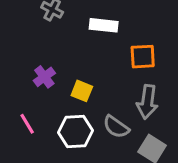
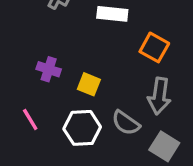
orange square: (143, 57) -> (154, 47), turned 32
purple cross: (44, 77) -> (49, 69), turned -35

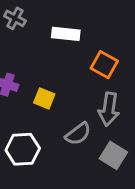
gray semicircle: (126, 123) -> (78, 134), turned -72
white hexagon: (82, 128) -> (23, 149), moved

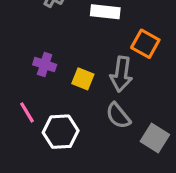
gray arrow: (109, 109) -> (121, 74), moved
gray semicircle: (78, 134) -> (118, 116), turned 88

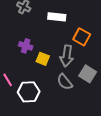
purple cross: (45, 65) -> (26, 46), moved
gray square: (155, 138) -> (88, 74), moved

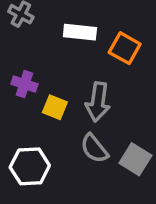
orange square: (82, 37) -> (125, 48), moved
gray square: (88, 74) -> (135, 159), moved

